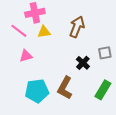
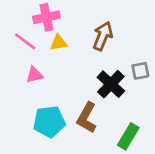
black cross: (83, 63) -> (111, 84), size x1.5
green rectangle: (103, 90) -> (128, 136), moved

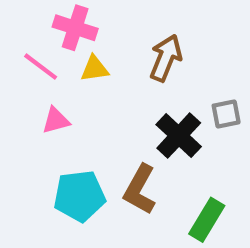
pink cross: (47, 17) -> (75, 28), turned 30

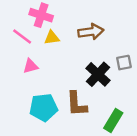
brown arrow: (166, 58) -> (91, 32), turned 60
brown L-shape: (140, 189) -> (77, 104), turned -32

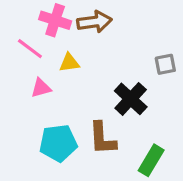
brown arrow: (91, 32) -> (94, 22), moved
yellow triangle: (52, 38) -> (69, 63), moved
gray square: (124, 63) -> (165, 64), moved

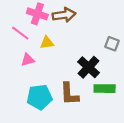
gray square: (165, 64) -> (112, 44), turned 32
green rectangle: (151, 160) -> (105, 89), moved, turned 60

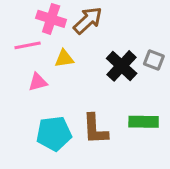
brown arrow: (64, 15) -> (88, 20), turned -35
pink line: (20, 33) -> (28, 45), turned -48
black cross: (89, 67) -> (122, 66), moved

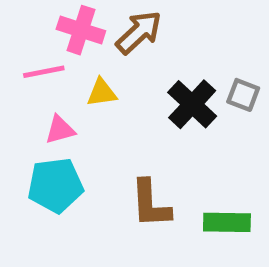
green rectangle: (144, 122) -> (227, 222), moved
cyan pentagon: (54, 134) -> (55, 185), moved

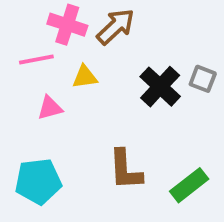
cyan pentagon: (55, 185) -> (38, 181), moved
green rectangle: (227, 222) -> (189, 185), turned -39

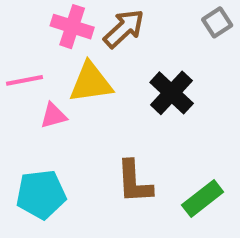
pink line: (36, 59) -> (24, 80), moved
yellow triangle: (85, 77) -> (91, 82), size x1.6
gray square: (203, 79) -> (217, 22), moved, turned 36

